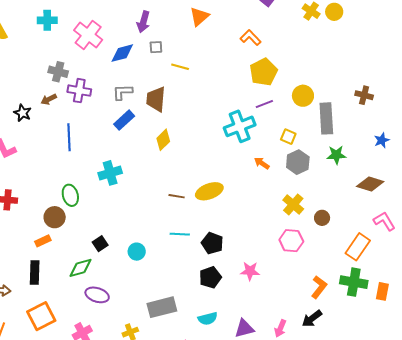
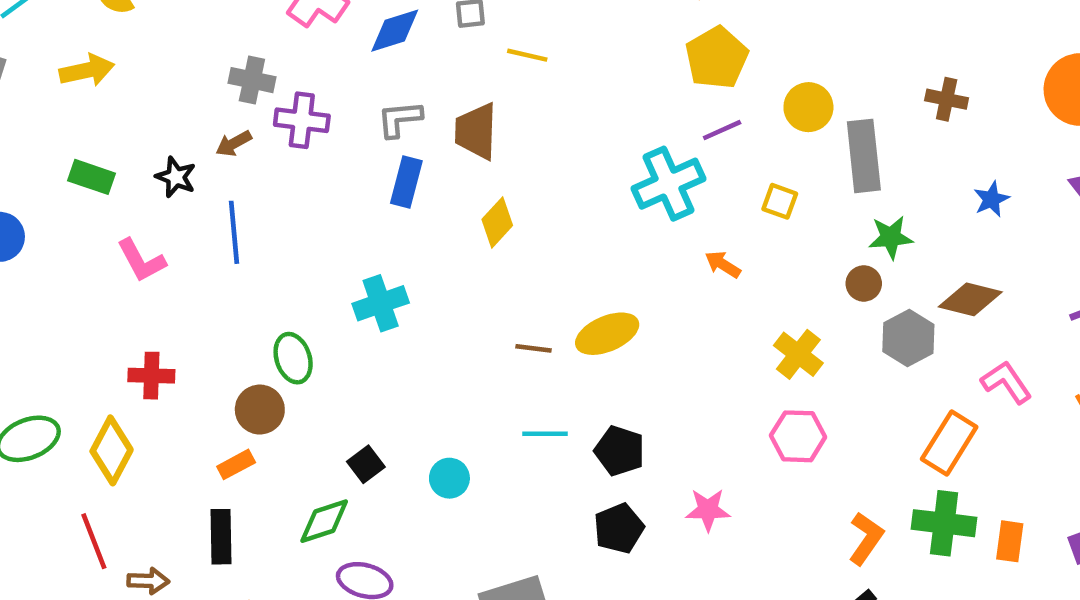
blue rectangle: (124, 120) -> (406, 182), turned -30
blue line: (69, 137) -> (234, 232), moved
gray hexagon: (298, 162) -> (908, 338), moved
brown circle: (322, 218) -> (864, 283), moved

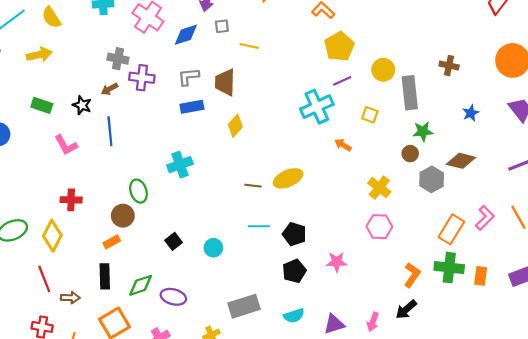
blue rectangle: (406, 182) -> (192, 107), turned 65
pink L-shape: (1006, 382) -> (485, 218), moved, turned 80
green diamond: (324, 521) -> (141, 285), moved

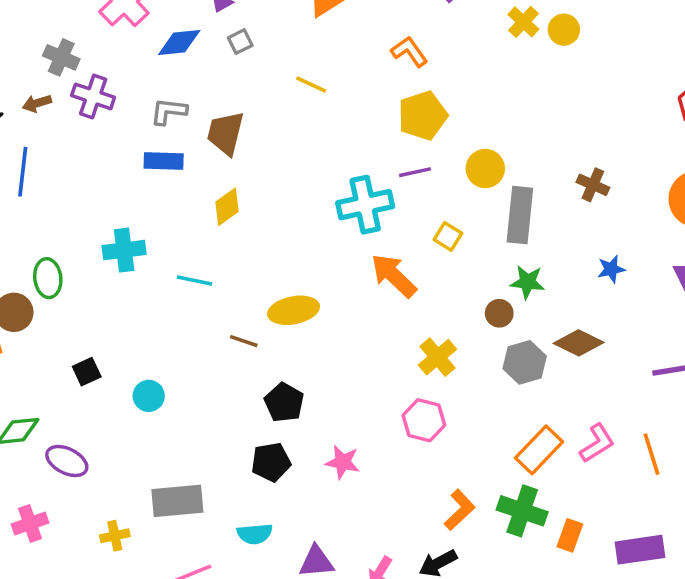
gray square: (222, 26) -> (240, 42), turned -32
yellow line: (249, 46) -> (311, 85), moved
orange arrow: (343, 145) -> (394, 276), size x1.8
brown line: (253, 186) -> (244, 341), moved
cyan line: (259, 226) -> (194, 280), moved

